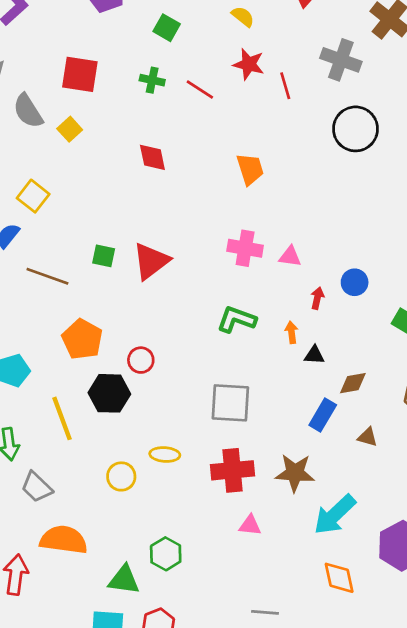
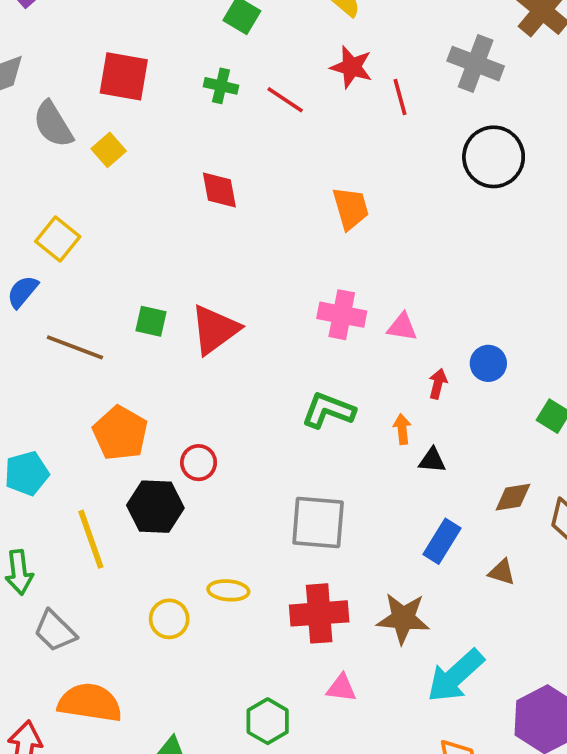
brown diamond: (353, 383) -> (513, 497), moved
green hexagon: (166, 554) -> (268, 721), moved

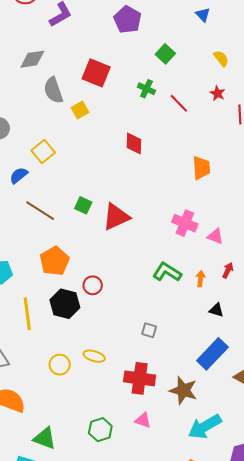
red star: (351, 67) -> (217, 93), size x0.7
orange arrow: (402, 429) -> (200, 279), moved
gray square: (318, 523) -> (149, 330), size x0.5
blue rectangle: (442, 541) -> (212, 354), size x1.4

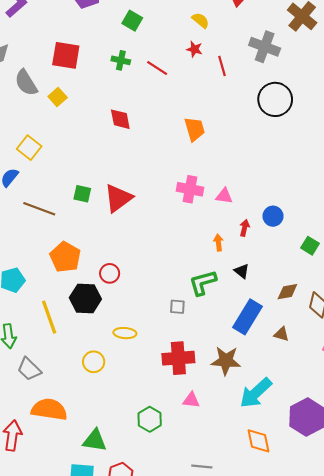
yellow semicircle: (221, 58) -> (201, 20), moved
green L-shape: (167, 272) -> (203, 283), moved, turned -36
black triangle: (216, 310) -> (242, 271), turned 35
yellow ellipse: (94, 356) -> (125, 333), moved

